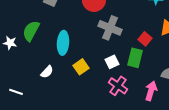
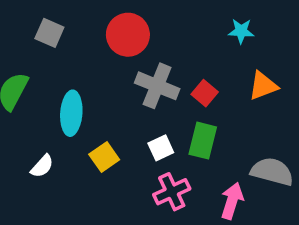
red square: (145, 39) -> (205, 93), moved
pink cross: (118, 86) -> (172, 192), turned 30

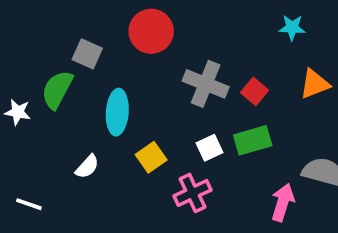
gray square: (49, 33) -> (87, 54), moved
red circle: (128, 35) -> (151, 31), moved
green rectangle: (203, 141) -> (253, 140), turned 60
pink cross: (172, 192) -> (192, 193), moved

